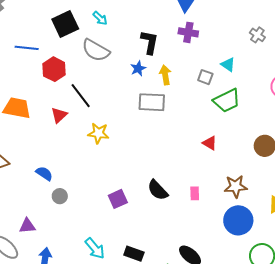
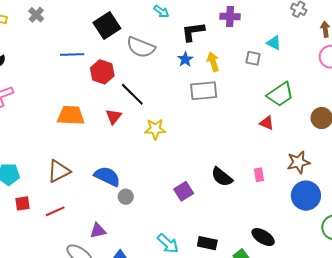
cyan arrow: (100, 18) -> (161, 12), moved
black L-shape: (150, 42) -> (193, 32), turned -100
green trapezoid: (227, 101) -> (280, 94), moved
blue semicircle: (44, 173) -> (107, 176), size x1.5

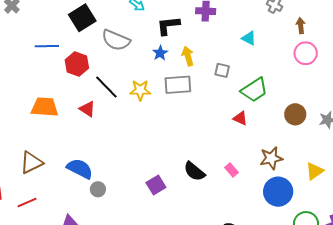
gray square: (253, 58) -> (222, 70), moved
red triangle: (114, 117) -> (87, 109), turned -36
yellow star: (155, 129) -> (140, 90), moved
pink rectangle: (259, 175) -> (232, 170), turned -32

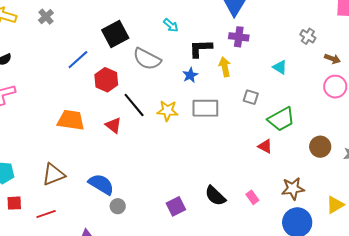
brown arrow: (301, 26) -> (332, 59), turned 112
blue line: (47, 46) -> (78, 60), turned -45
yellow arrow: (188, 56) -> (225, 67), moved

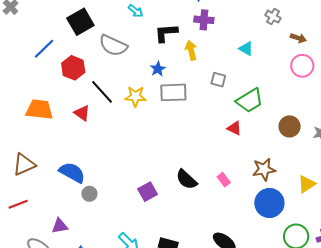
blue star: (190, 75) -> (158, 69), moved

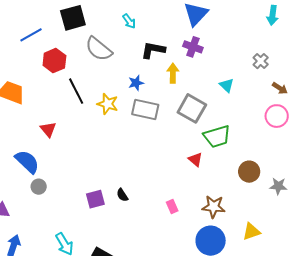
gray square: (218, 80) -> (192, 108), size x1.8
red triangle: (82, 113) -> (48, 129), moved
black semicircle: (187, 180) -> (122, 195), moved, size x0.6

